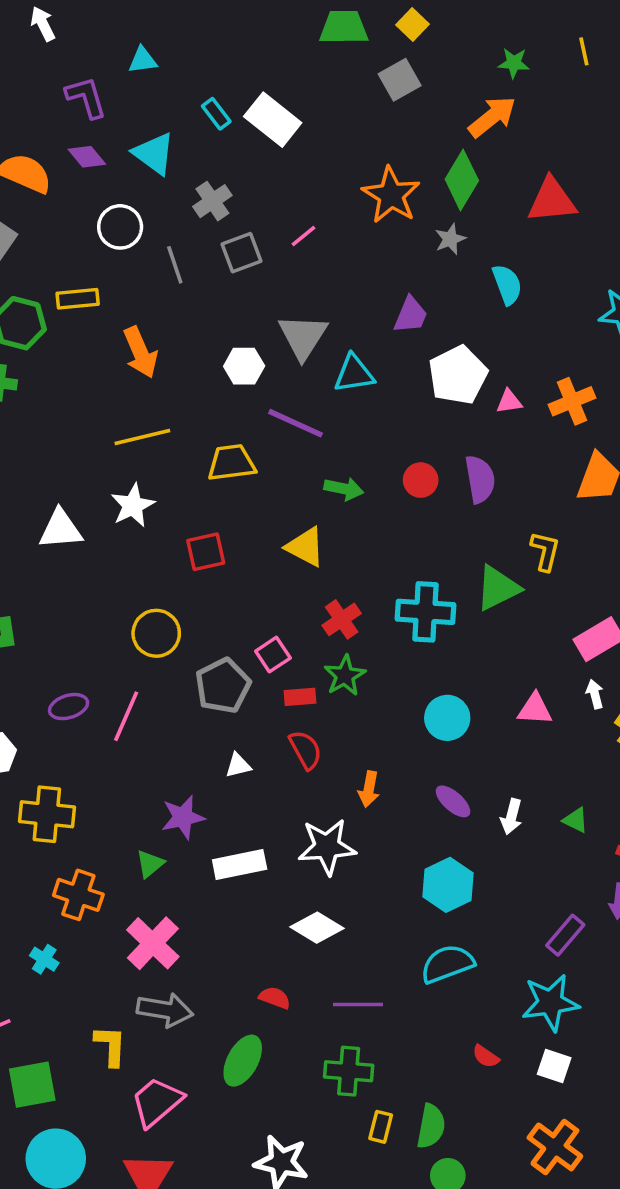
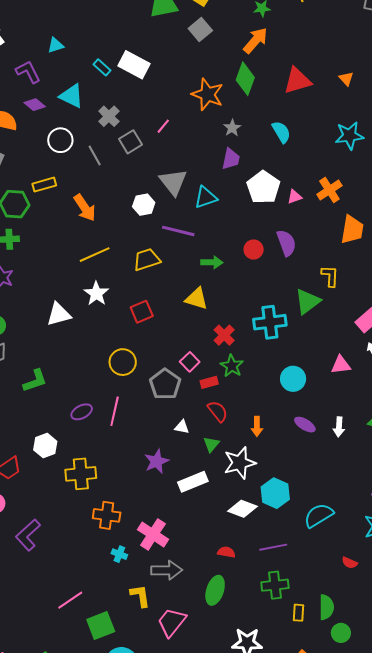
gray star: (450, 239) -> (232, 128), moved
white triangle: (238, 765) -> (182, 427), turned 35
green triangle: (150, 864) -> (211, 444), moved
cyan hexagon: (448, 885) -> (275, 493), moved
cyan cross: (44, 959) -> (119, 554), moved

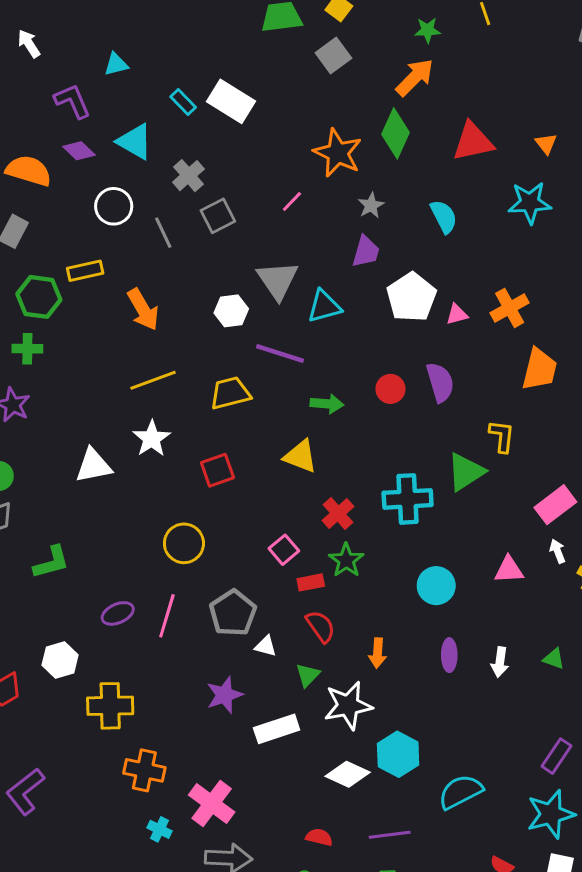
pink line: (163, 126) -> (292, 202), moved
cyan star: (349, 136) -> (530, 203), moved
gray pentagon: (165, 384) -> (233, 613), moved
purple ellipse: (305, 425) -> (449, 655), turned 55

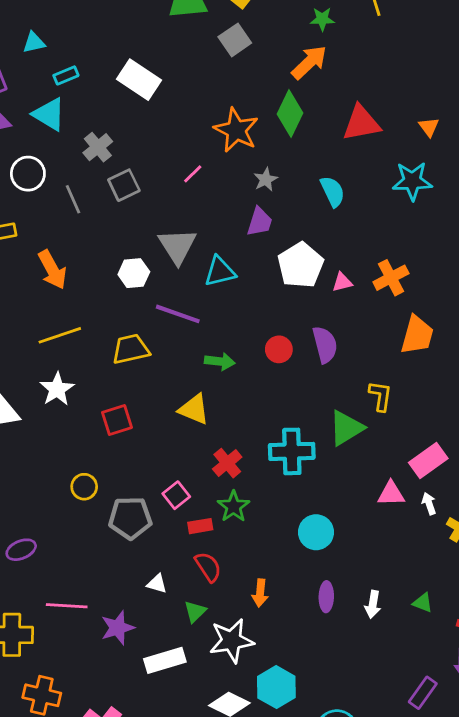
cyan rectangle: (183, 102) -> (66, 75), moved, turned -70
yellow circle: (184, 543) -> (84, 487), size x0.7
pink triangle: (509, 570) -> (391, 494), moved
gray pentagon: (233, 613) -> (130, 518), moved, turned 30
pink line: (167, 616) -> (67, 606), moved, turned 75

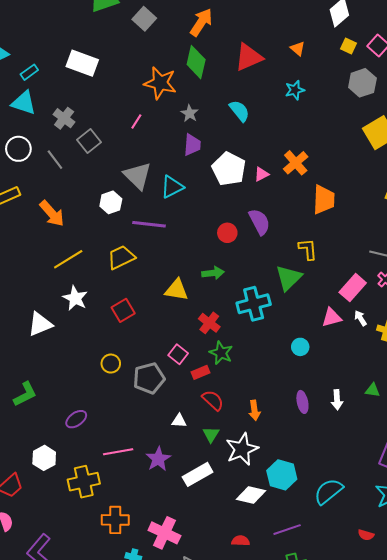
cyan star: (412, 181) -> (295, 90), size x0.7
green arrow: (220, 361) -> (213, 273), moved
cyan circle: (316, 532) -> (300, 347), moved, size x0.7

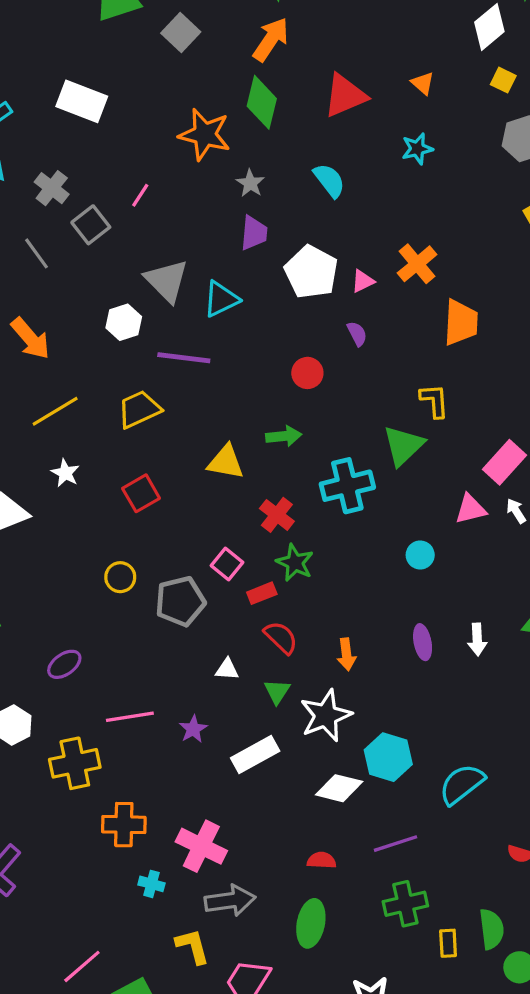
pink line: (136, 122) -> (140, 195), moved
purple semicircle: (259, 222) -> (357, 334), moved, size x0.6
white star: (75, 298) -> (65, 473), size x0.7
purple star: (158, 459) -> (193, 729), size x0.7

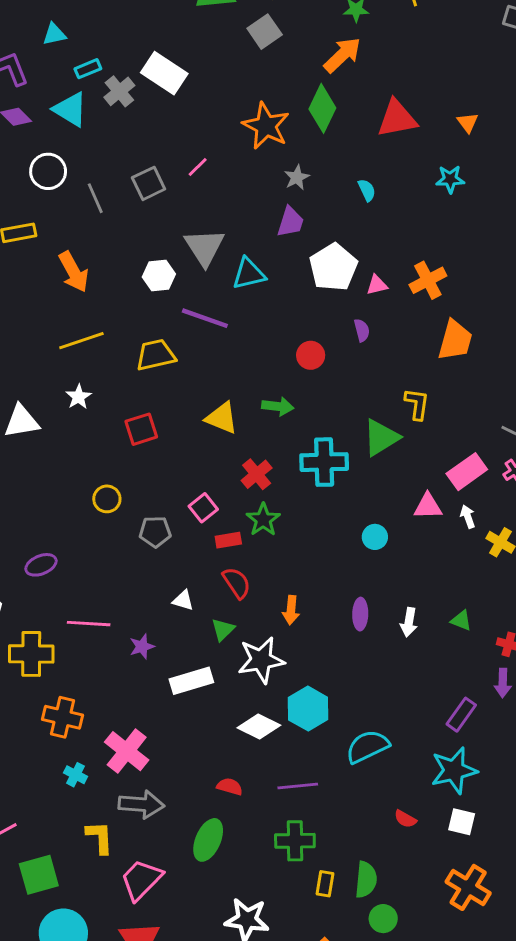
cyan semicircle: (329, 180) -> (367, 190), size x0.7
gray cross: (52, 188) -> (119, 91), moved
gray pentagon: (180, 601) -> (155, 532), size x0.7

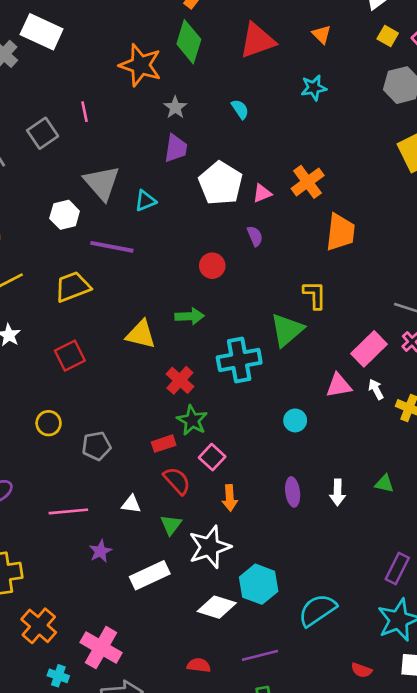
pink line: (198, 167) -> (85, 112), turned -48
cyan triangle: (249, 274) -> (145, 201), size x0.7
pink square: (203, 508) -> (212, 457), moved
pink line: (89, 624) -> (68, 511), moved
orange cross: (63, 717) -> (39, 626), turned 36

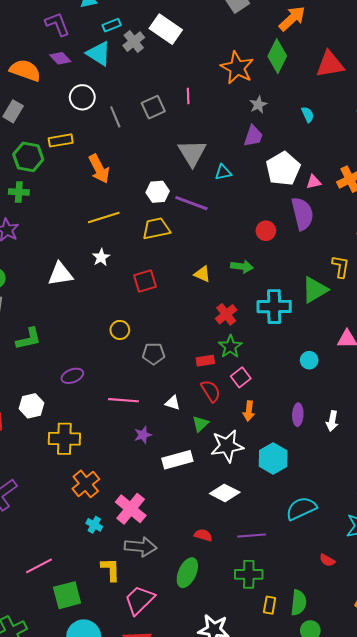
white hexagon: (65, 215) -> (158, 192), moved
purple semicircle: (255, 236) -> (302, 214), size x2.0
yellow triangle: (141, 334) -> (202, 274), size x0.7
cyan hexagon: (259, 584) -> (273, 459), moved

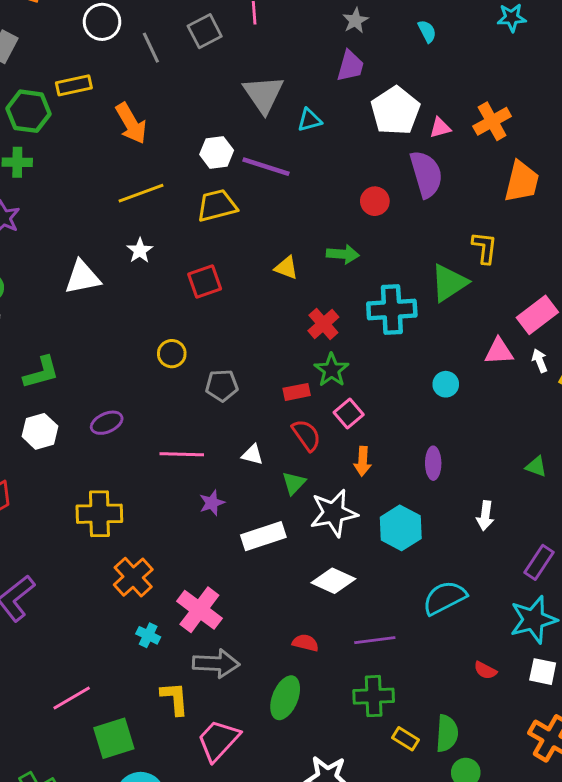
white hexagon: (32, 406) -> (40, 431), moved
white arrow: (332, 421) -> (485, 516), moved
yellow rectangle: (270, 605) -> (405, 739), turned -66

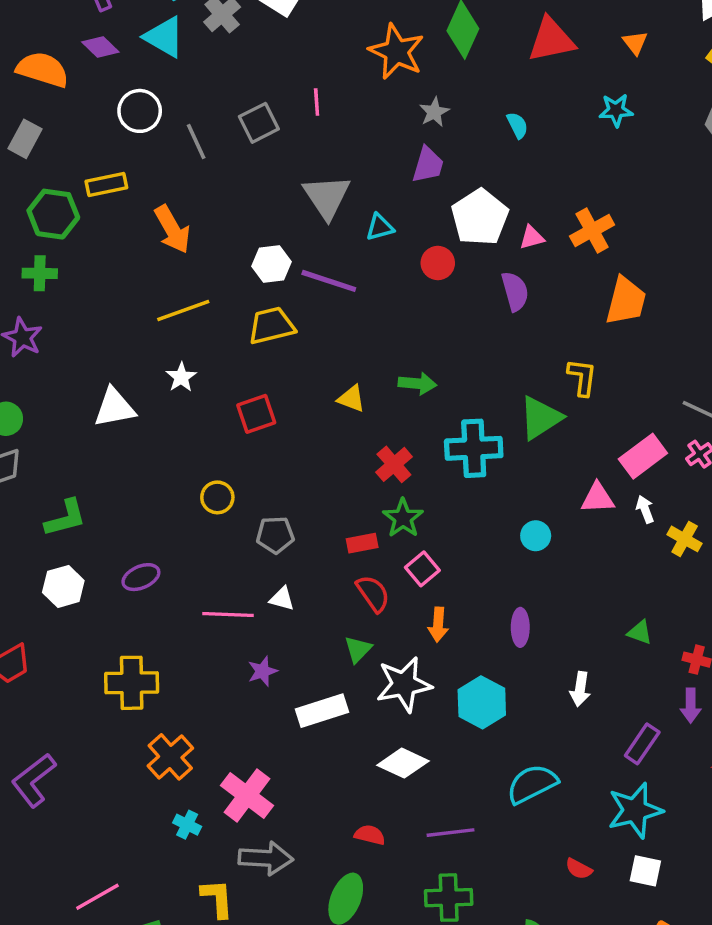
purple semicircle: (426, 174) -> (515, 291), size x0.7
red circle: (375, 201) -> (438, 263), moved
white triangle: (252, 455) -> (282, 599), moved

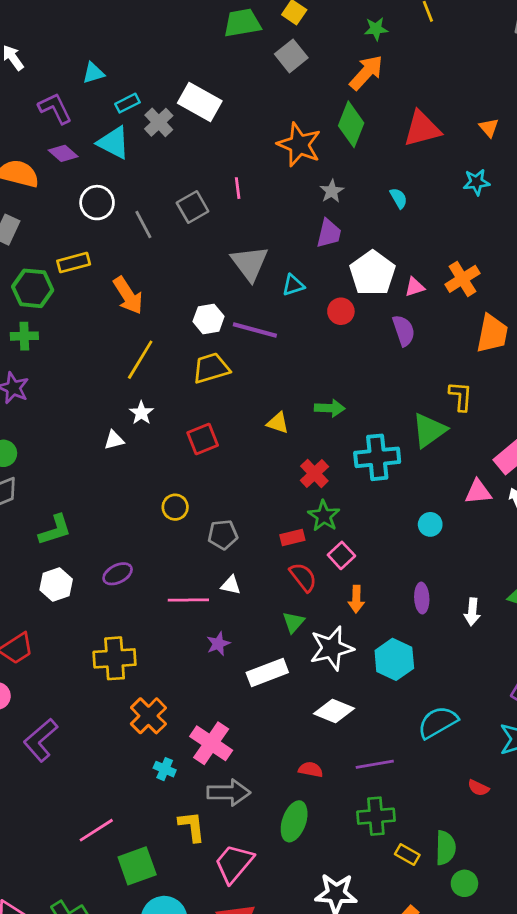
yellow line: (183, 310) -> (140, 360), turned -36
white triangle: (114, 408) -> (114, 440), moved, size x0.6
white arrow: (580, 689) -> (472, 612), moved

